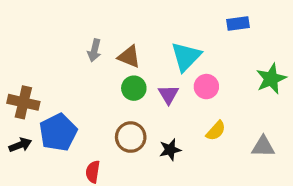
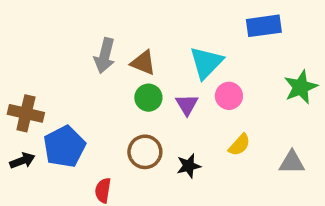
blue rectangle: (238, 23) -> (264, 26), size x1.4
gray arrow: (94, 50) -> (105, 56), size x1.4

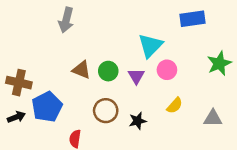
gray arrow: (105, 56) -> (66, 20), moved
brown triangle: (143, 63) -> (81, 70), moved

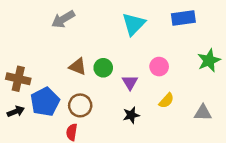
gray arrow: (66, 20) -> (63, 19), turned 45
cyan triangle: (150, 46) -> (134, 24), moved
purple triangle: (136, 76) -> (130, 82), moved
brown circle: (106, 111) -> (80, 105), moved

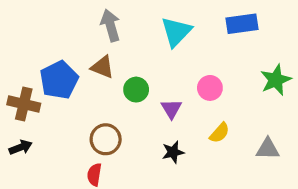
gray arrow: (63, 19) -> (110, 25), moved, turned 105
brown triangle: (78, 67) -> (102, 67), moved
blue pentagon: (45, 102) -> (59, 80), moved

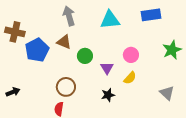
cyan triangle: (176, 32) -> (110, 20), turned 40
brown cross: (24, 104) -> (15, 32), moved
yellow semicircle: (220, 133) -> (130, 78), moved
gray triangle: (268, 149) -> (167, 93), turned 42

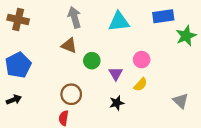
brown cross: (15, 32) -> (18, 20), moved
blue pentagon: (37, 50) -> (18, 65), moved
green star: (172, 50) -> (186, 36), moved

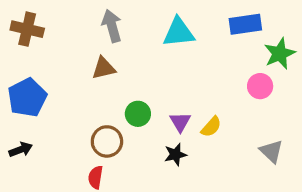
brown triangle: (69, 45) -> (104, 68), turned -35
pink circle: (142, 60) -> (260, 86), moved
green circle: (92, 61) -> (138, 114), moved
purple triangle: (116, 74) -> (180, 122), moved

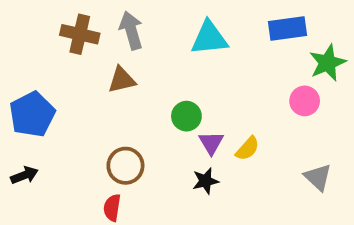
brown cross: (27, 29) -> (80, 34), moved
green circle: (138, 114) -> (186, 116), moved

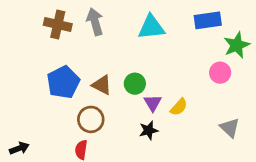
brown triangle: (122, 80) -> (102, 85), moved, turned 40
blue pentagon: (32, 114) -> (63, 82), moved
black arrow: (24, 175) -> (19, 148), moved

